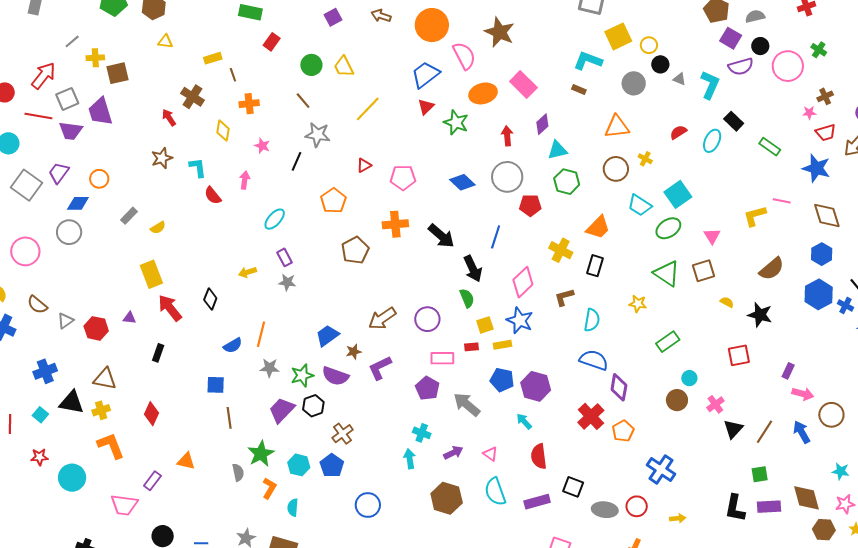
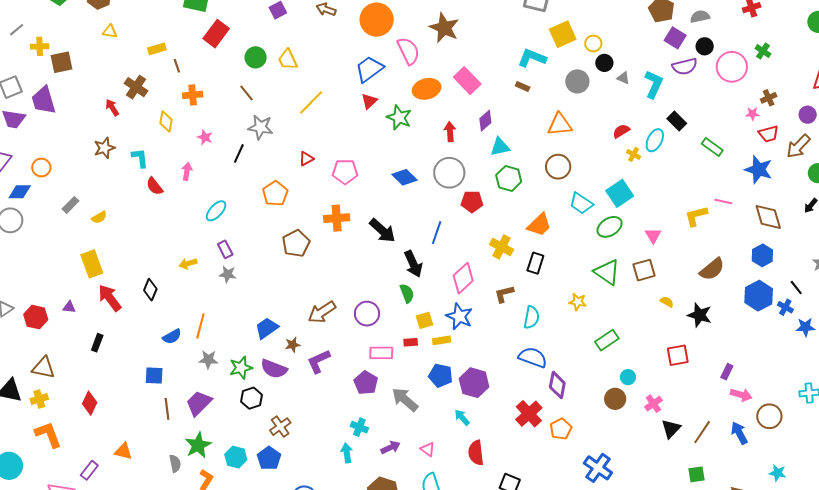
red rectangle: (272, 42) -> (216, 34), size x1.5
yellow cross: (645, 159) -> (634, 154), moved
purple trapezoid: (282, 410) -> (199, 403), moved

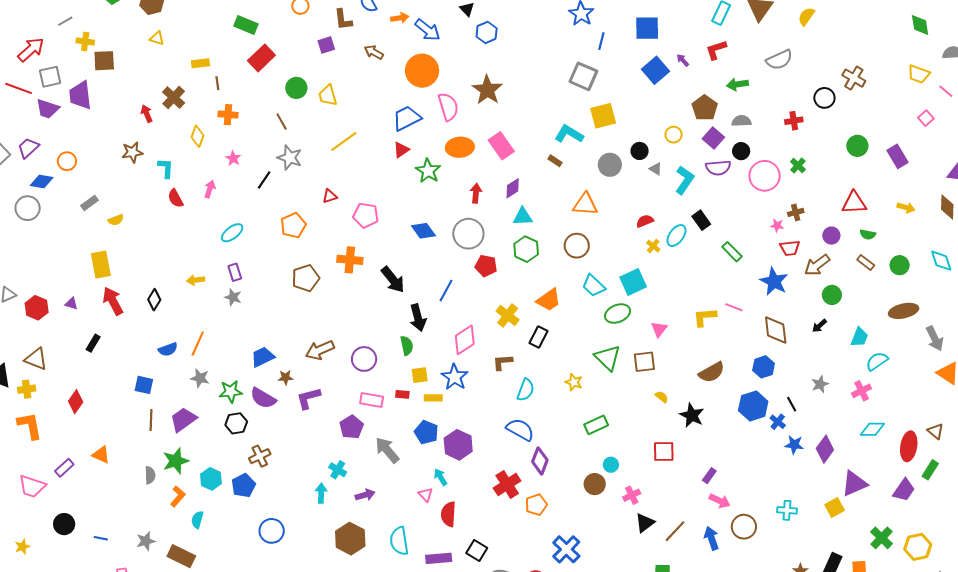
yellow circle: (593, 44) -> (674, 135), moved
pink triangle: (428, 449) -> (426, 495), moved

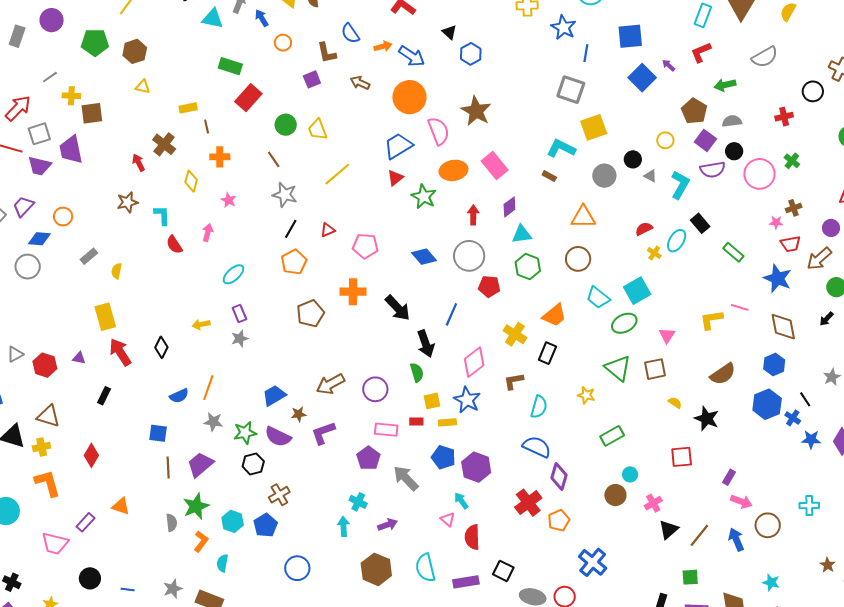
black line: (264, 180) -> (291, 229), moved
yellow semicircle: (116, 220) -> (117, 271), turned 126
gray star: (233, 297) -> (240, 338), turned -30

